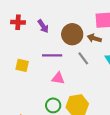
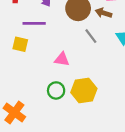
purple line: (52, 55) -> (34, 23), moved

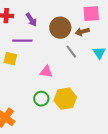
brown arrow: (104, 13) -> (82, 32), turned -32

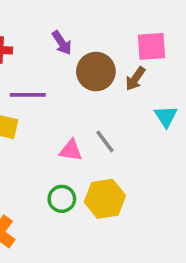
purple arrow: (31, 20) -> (62, 43), moved
brown arrow: (82, 32) -> (135, 79), turned -40
gray line: (71, 52) -> (105, 141), moved

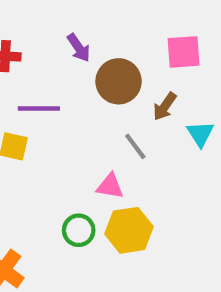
brown arrow: (135, 79) -> (165, 106), moved
gray line: (105, 141) -> (135, 146), moved
pink triangle: (71, 150) -> (110, 186), moved

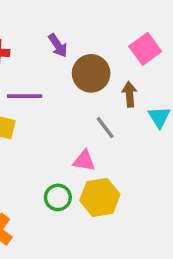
pink square: (184, 52) -> (145, 49), turned -32
brown arrow: (165, 106) -> (130, 94), turned 140

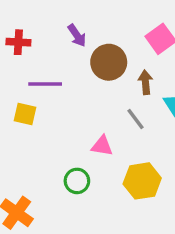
gray line: (105, 128) -> (135, 119), moved
yellow hexagon: (100, 197) -> (142, 181), moved

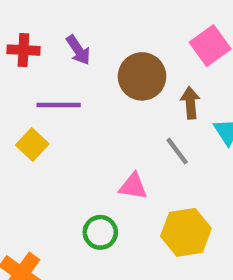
purple arrow: (77, 35) -> (78, 50), moved
yellow square: (25, 114) -> (32, 145), turned 30

